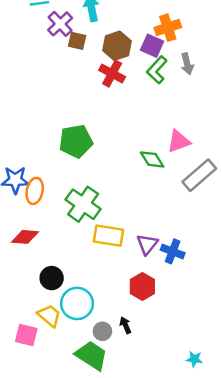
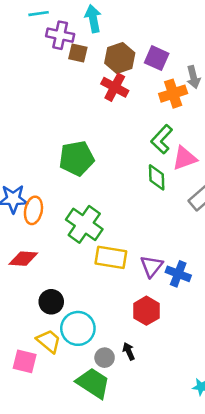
purple cross: (60, 24) -> (60, 35), turned -35
orange cross: (168, 28) -> (173, 94), moved
green L-shape: (157, 70) -> (162, 139), moved
green diamond: (152, 159) -> (157, 177), turned 30

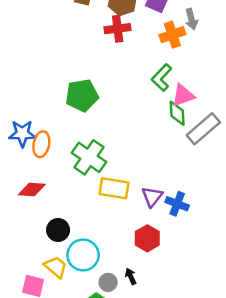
red cross: (115, 87) -> (118, 29), turned -35
green diamond: (157, 177) -> (177, 113), moved

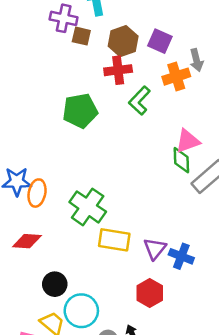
green L-shape: (162, 77) -> (140, 101), moved
green pentagon: (82, 95) -> (80, 111), moved

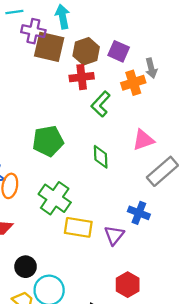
brown square: (81, 36) -> (49, 47), size x1.8
green pentagon: (80, 111) -> (48, 141), moved
green diamond: (181, 160) -> (101, 157), moved
blue cross: (181, 256) -> (139, 213), moved
red hexagon: (150, 293) -> (128, 285), moved

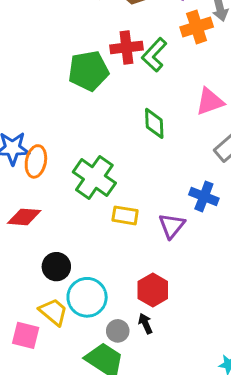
red cross: (82, 77) -> (126, 47), moved
green pentagon: (48, 141) -> (88, 71), moved
yellow rectangle: (78, 227) -> (125, 215), size x0.7
red hexagon: (128, 285) -> (153, 290), moved

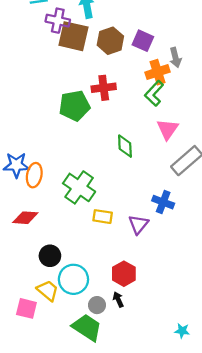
green L-shape: (154, 55) -> (154, 93), moved
pink triangle: (210, 102) -> (168, 129), turned -35

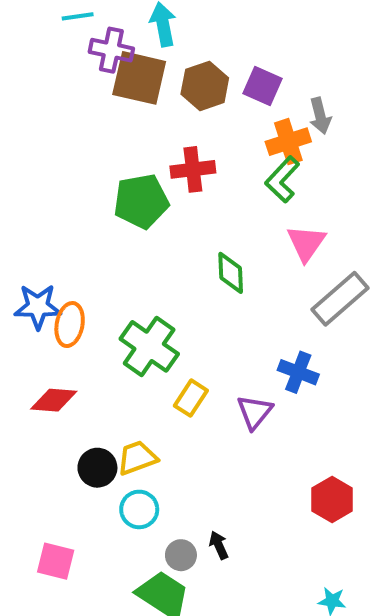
yellow rectangle: (103, 217) -> (191, 398), turned -66
red hexagon: (124, 274) -> (332, 499), moved
cyan circle: (73, 279) -> (139, 509), size x0.7
yellow trapezoid: (48, 291) -> (137, 458), moved, turned -60

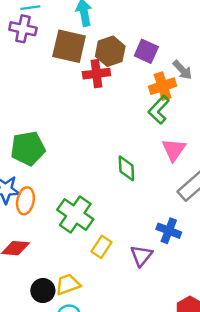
purple cross: (111, 50) -> (23, 29), moved
gray arrow: (320, 116) -> (182, 70), turned -30
red cross: (193, 169) -> (96, 74), moved
green pentagon: (141, 201) -> (28, 148), moved

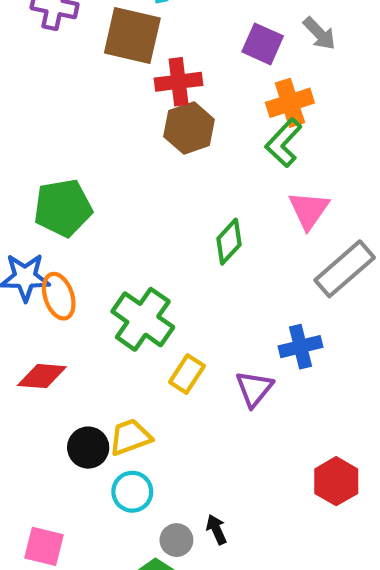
brown hexagon: (110, 51) -> (189, 128), moved
gray arrow: (182, 70) -> (319, 33), moved
green diamond: (126, 168) -> (229, 242), turned 45
orange ellipse: (25, 201) -> (59, 296), turned -30
blue cross: (169, 231) -> (300, 347), turned -35

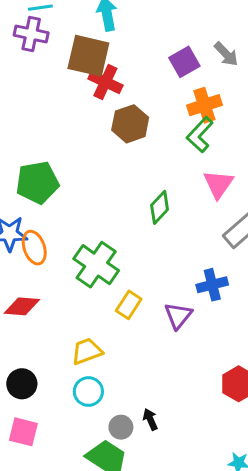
purple square: (263, 44) -> (184, 62), turned 36
red cross: (179, 82) -> (105, 82), moved, turned 32
black circle: (88, 448) -> (22, 384), moved

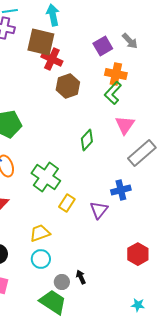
orange cross: (204, 105) -> (116, 74), turned 30

